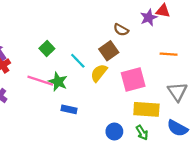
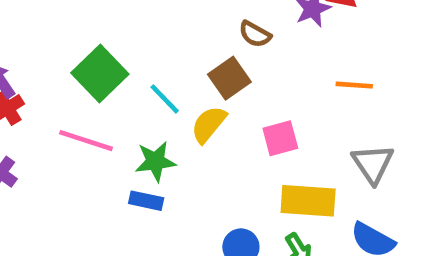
green square: (47, 49) -> (100, 73), size x1.6
pink square: (133, 80) -> (280, 138), size x0.7
green star: (58, 82) -> (155, 161), moved, turned -30

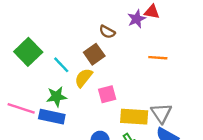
pink square: (280, 138) -> (107, 94), moved
pink line: (86, 141) -> (21, 108), moved
gray triangle: (373, 164) -> (161, 113), moved
blue rectangle: (146, 201) -> (52, 117), size x1.5

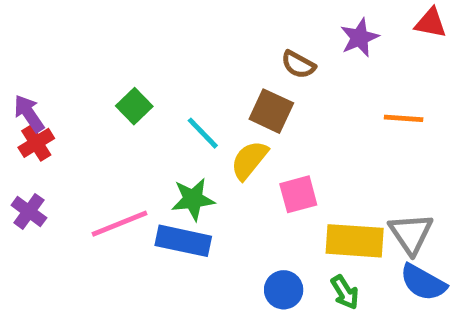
red triangle: (152, 12) -> (431, 23), moved
green square: (28, 52) -> (134, 106), size x0.6
brown square: (94, 54) -> (271, 111), turned -30
pink line: (21, 108) -> (120, 224), turned -40

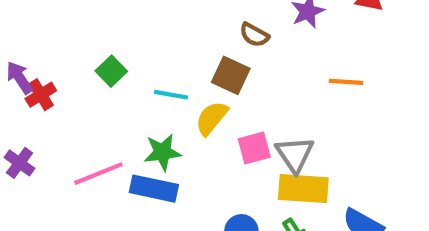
cyan line: (203, 133) -> (171, 95), turned -36
red cross: (36, 143) -> (41, 95), moved
gray triangle: (411, 233) -> (295, 154), moved

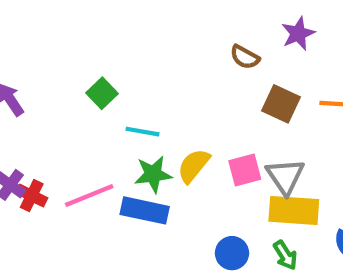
brown square: (231, 75) -> (281, 104), moved
red cross: (41, 95) -> (32, 196), moved, turned -32
cyan line: (171, 95) -> (142, 132), moved
yellow semicircle: (212, 118) -> (194, 166), moved

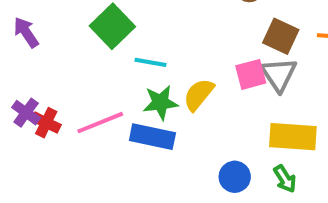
green square: (102, 93) -> (112, 26), size x1.5
pink square: (245, 170) -> (251, 74), moved
gray triangle: (285, 176) -> (279, 74), moved

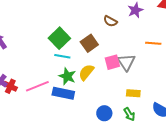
green square: (112, 26) -> (59, 38), moved
brown square: (281, 36) -> (89, 43), moved, turned 30
green star: (160, 103) -> (67, 76), turned 30
yellow rectangle: (293, 137) -> (133, 93), size x0.6

